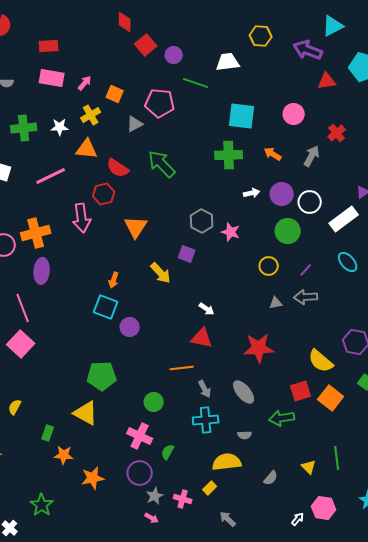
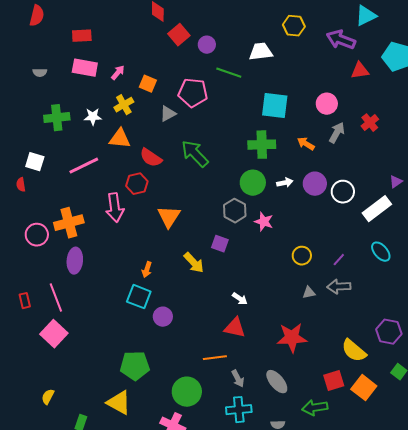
gray arrow: (312, 156) -> (337, 133), moved
green circle: (288, 231) -> (253, 183), moved
green circle: (154, 402) -> (187, 392), size x1.5

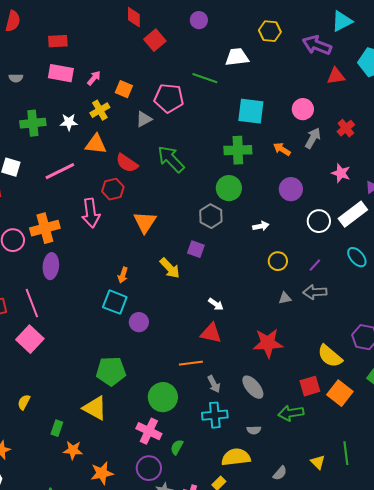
purple circle: (207, 45) -> (199, 20), moved
white arrow: (285, 183) -> (261, 226), moved
white circle: (343, 192) -> (319, 221), moved
pink star: (264, 222) -> (341, 173), moved

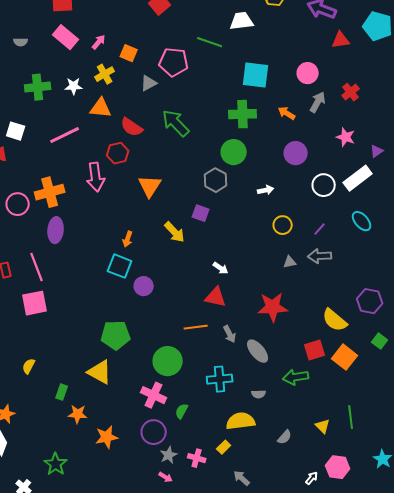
pink rectangle: (61, 73) -> (66, 37), turned 30
pink square: (30, 339) -> (35, 303), turned 36
gray arrow: (214, 384) -> (230, 334), moved

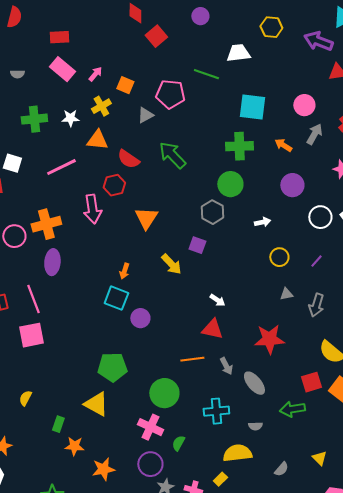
gray arrow: (320, 256) -> (316, 305), moved, turned -70

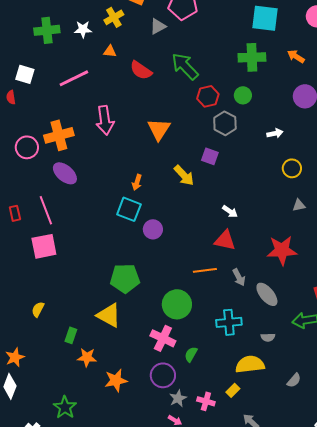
orange triangle: (97, 140) -> (110, 51), size x0.6
green circle: (230, 184) -> (243, 95), size x0.7
red hexagon: (114, 185) -> (208, 96), moved
purple ellipse: (52, 262) -> (65, 173), turned -55

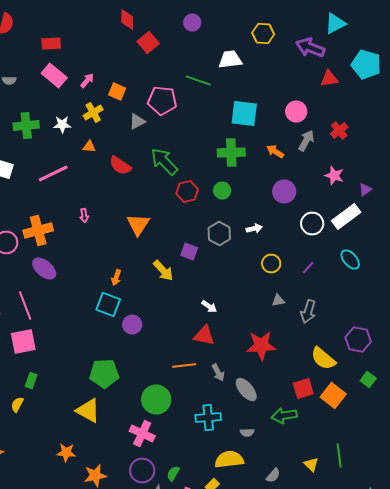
pink arrow: (105, 120) -> (84, 216), size x0.5
gray hexagon: (225, 123) -> (219, 234), moved
green rectangle: (71, 335) -> (31, 380), moved
green semicircle: (191, 354) -> (173, 474), moved

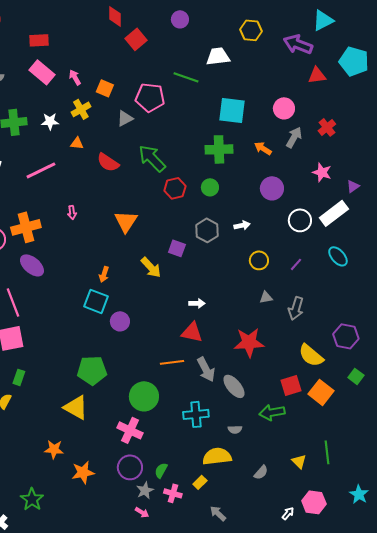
pink arrow: (87, 80) -> (75, 77), turned -70
white arrow: (209, 306) -> (197, 303), turned -35
gray arrow: (218, 372) -> (206, 369), size x1.4

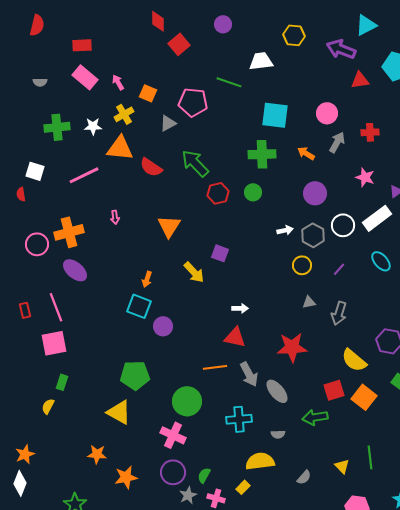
red cross: (327, 127) -> (370, 132), turned 36
orange triangle: (77, 143) -> (120, 148), size x2.0
gray hexagon: (207, 230) -> (313, 235), moved

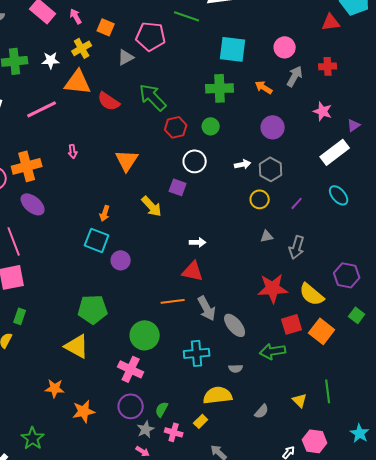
red triangle: (360, 80) -> (331, 22), moved
white circle: (343, 225) -> (195, 161), moved
red star: (292, 347) -> (273, 288), moved

